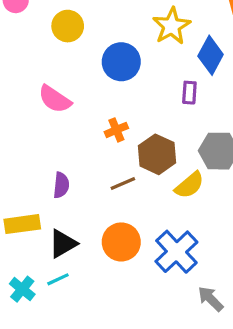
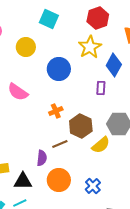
purple semicircle: (61, 185) -> (42, 158), moved
black triangle: (63, 244) -> (23, 181), turned 30
blue cross: (176, 252) -> (93, 186), size x0.6

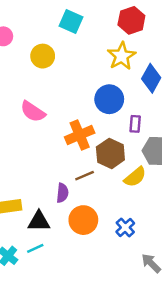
blue circle: (59, 69) -> (109, 99), moved
purple rectangle: (101, 88) -> (135, 124), moved
orange cross: (56, 111) -> (80, 135), size x1.6

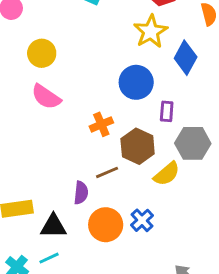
yellow circle: (43, 56) -> (42, 53), moved
orange cross: (80, 135) -> (101, 124), size x0.7
blue cross: (125, 227) -> (142, 220), moved

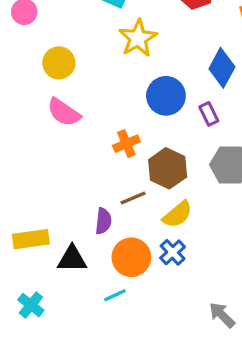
yellow star: (151, 31) -> (138, 38), moved
purple rectangle: (167, 111) -> (209, 114), moved, turned -30
yellow semicircle: (167, 174) -> (177, 214), moved
cyan line: (49, 258) -> (115, 295), moved

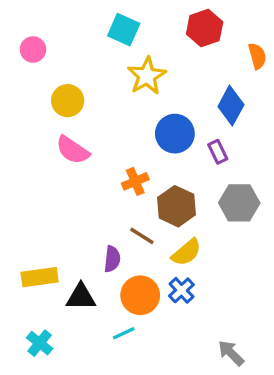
brown line: (133, 198) -> (142, 236), turned 55

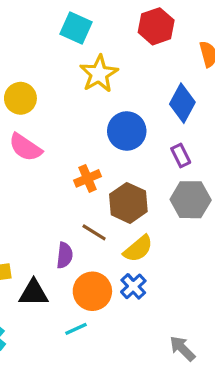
purple rectangle: (218, 152) -> (181, 156), moved

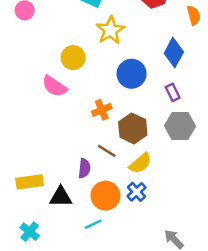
yellow circle: (20, 98) -> (73, 58), moved

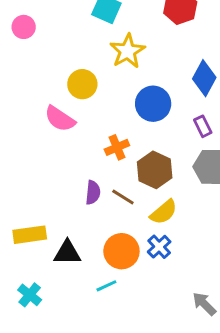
purple semicircle: (84, 168) -> (93, 193), moved

